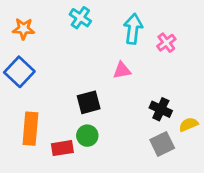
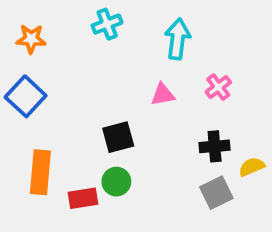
cyan cross: (80, 18) -> (107, 24), turned 35
pink cross: (166, 43) -> (218, 87), moved
black cross: (161, 109) -> (215, 146), turned -30

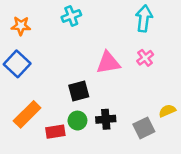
cyan arrow: (178, 39) -> (144, 18), moved
pink triangle: (163, 94) -> (108, 63), size x1.5
black cross: (215, 146) -> (106, 119), moved
orange rectangle: (40, 172) -> (27, 114), turned 40

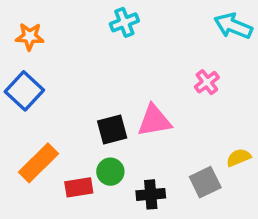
cyan cross: (71, 16) -> (124, 22), moved
cyan arrow: (144, 18) -> (233, 26), moved, turned -75
pink triangle: (108, 63) -> (154, 121), moved
black cross: (106, 119) -> (151, 194), moved

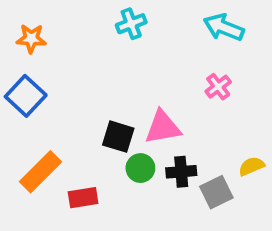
cyan arrow: (233, 26) -> (224, 27), moved
black square: (112, 129) -> (118, 137), turned 32
green circle: (110, 172) -> (140, 168), moved
black cross: (151, 194) -> (181, 172), moved

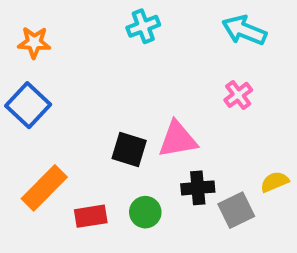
green circle: (140, 168) -> (145, 212), moved

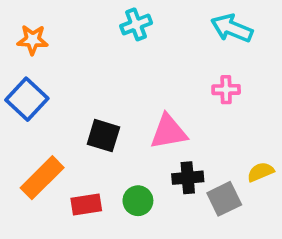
pink cross: (238, 95) -> (226, 90), turned 36
black square: (129, 150) -> (103, 136), moved

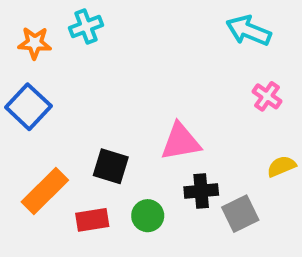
cyan cross: (136, 24) -> (86, 26), moved
pink cross: (226, 90) -> (267, 96), moved, turned 36
black square: (103, 136) -> (111, 166), moved
yellow semicircle: (261, 172) -> (281, 166), moved

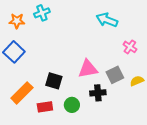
cyan arrow: (248, 31) -> (107, 20), moved
gray square: (240, 214) -> (115, 75), moved

